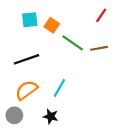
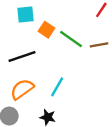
orange square: (52, 25) -> (47, 30), moved

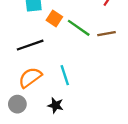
cyan line: (57, 87) -> (65, 75), turned -48

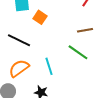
green line: (79, 28) -> (78, 52), moved
black line: (30, 45) -> (19, 40), turned 45

